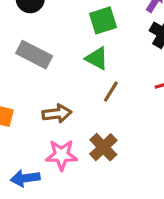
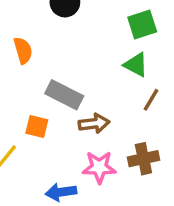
gray rectangle: (34, 55) -> (64, 95), moved
brown cross: (103, 147) -> (143, 159), turned 32

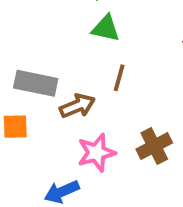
brown line: (151, 100) -> (119, 78), moved
brown cross: (143, 159) -> (154, 146), moved

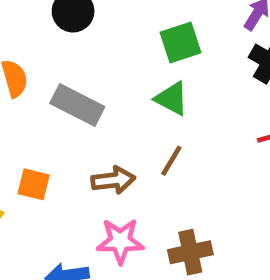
gray rectangle: (36, 83) -> (77, 105), moved

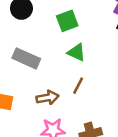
green square: (180, 43) -> (67, 21), moved

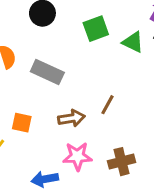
green triangle: (77, 52) -> (133, 42), moved

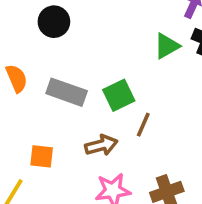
green square: (96, 29) -> (119, 95), moved
green triangle: (133, 42) -> (167, 46), turned -50

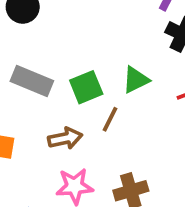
green triangle: (167, 46) -> (136, 80), moved

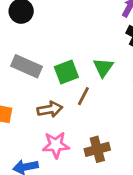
green triangle: (136, 80) -> (103, 67), turned -30

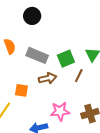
brown arrow: (50, 109) -> (47, 78), moved

